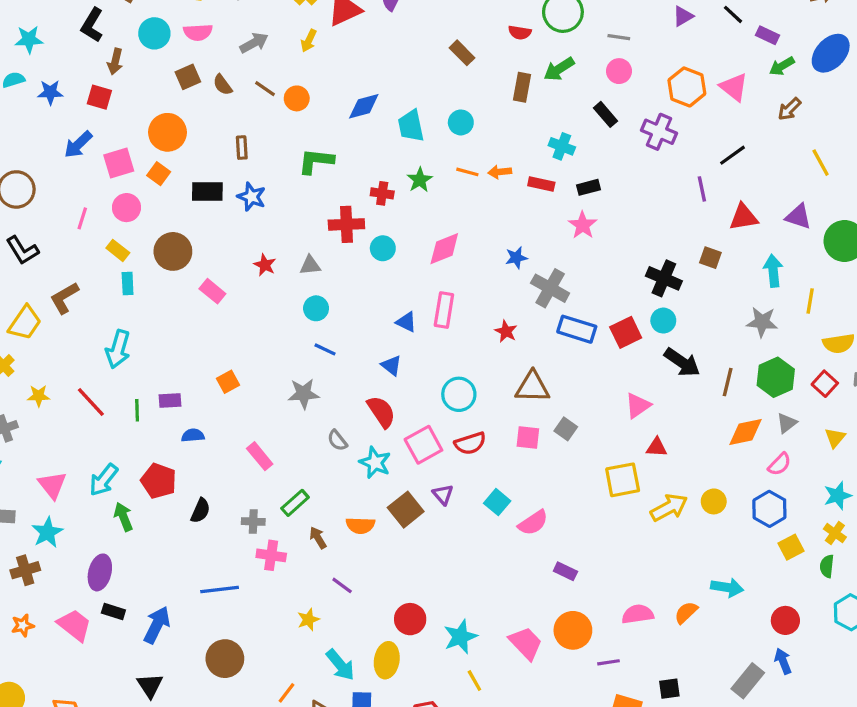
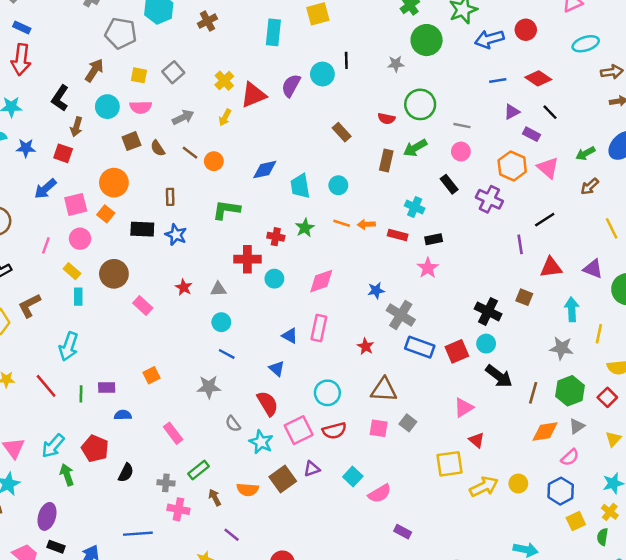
purple rectangle: (767, 35) -> (531, 134), moved
red triangle: (657, 447) -> (477, 440), turned 35
purple triangle: (443, 495) -> (312, 469), turned 49

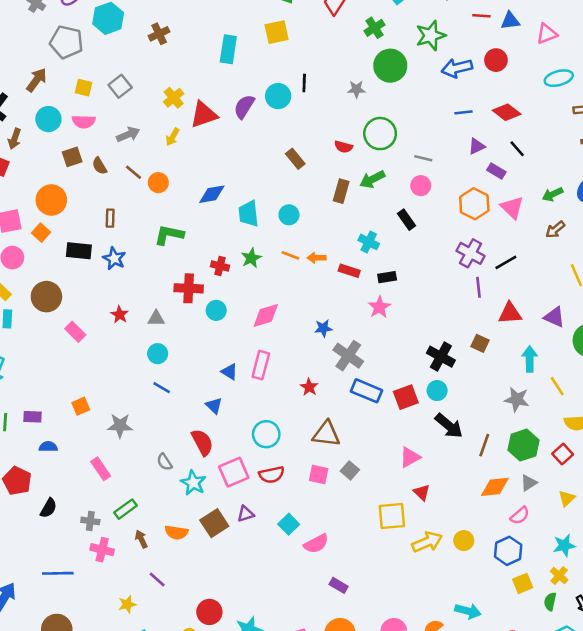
purple cross: (489, 199) -> (471, 253), moved
yellow line: (599, 334) -> (557, 386), turned -48
gray star: (209, 387) -> (120, 426), moved

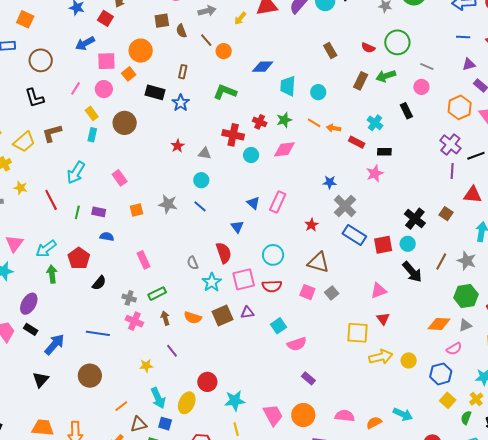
pink diamond: (266, 315) -> (284, 149), moved
pink rectangle: (75, 332) -> (120, 178), moved
gray star: (120, 426) -> (168, 204), moved
brown line: (484, 445) -> (441, 261), moved
yellow square: (523, 583) -> (448, 400), turned -35

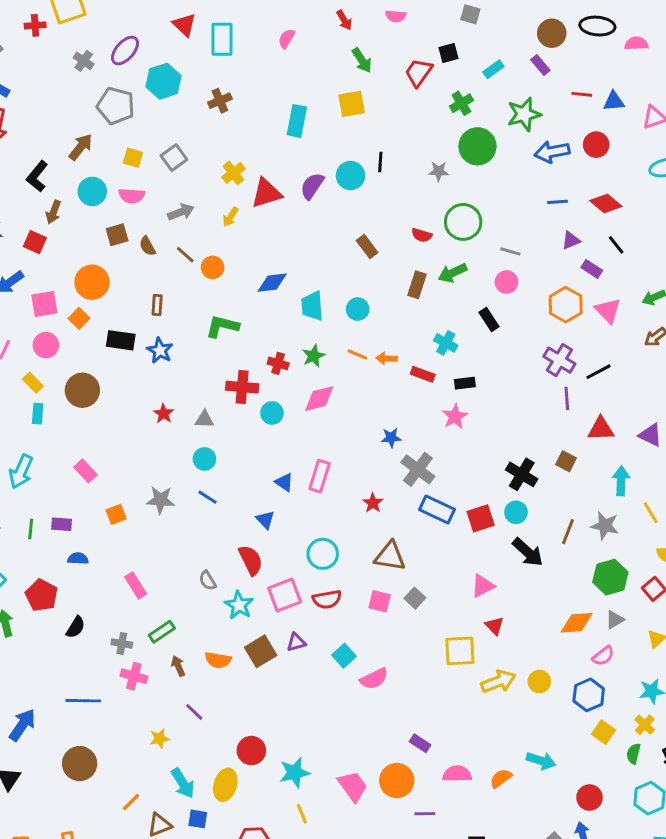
purple rectangle: (308, 378) -> (420, 743), moved

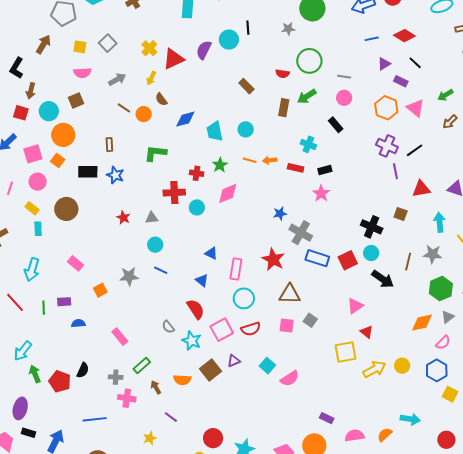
cyan circle: (92, 191) -> (49, 111), moved
brown semicircle: (147, 246) -> (161, 99), moved
pink rectangle: (320, 476) -> (236, 269), moved
red star: (373, 503) -> (273, 259), size x1.6
red pentagon: (42, 595) -> (60, 381), moved

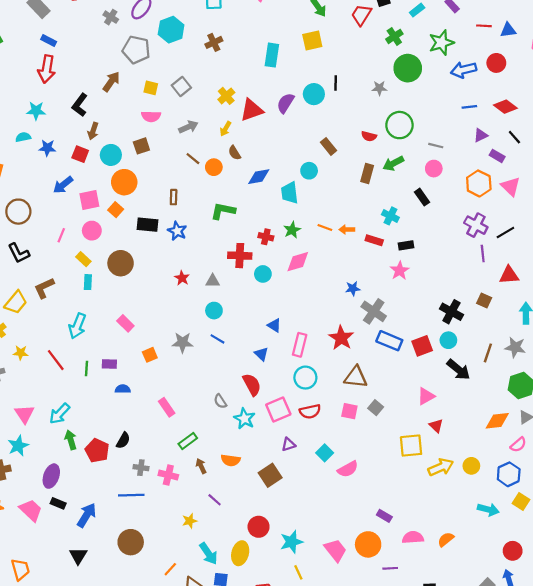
cyan circle: (246, 129) -> (309, 171), moved
brown square: (210, 370) -> (270, 475), moved
gray cross: (116, 377) -> (141, 468), moved
cyan arrow: (410, 419) -> (488, 509), moved

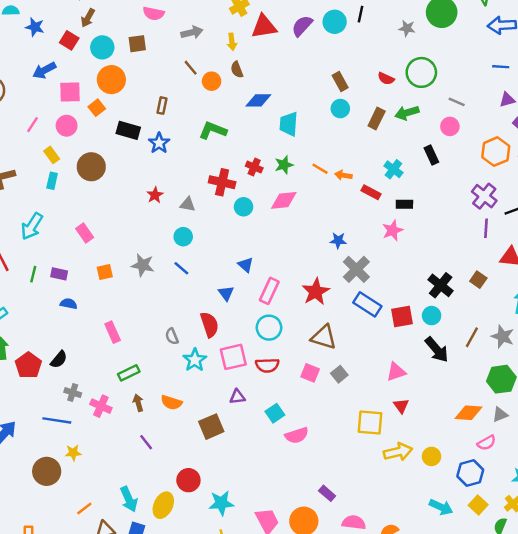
yellow arrow: (226, 129) -> (232, 42), turned -48
cyan circle: (309, 171) -> (340, 109), moved
yellow star: (190, 521) -> (73, 453), moved

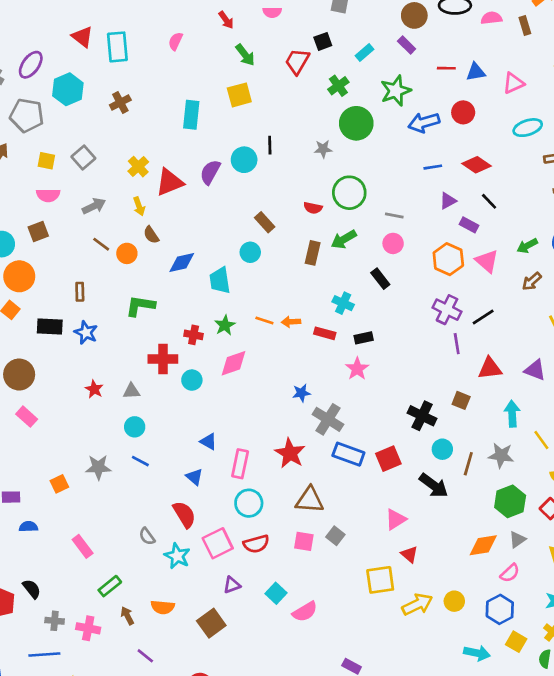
cyan circle: (340, 109) -> (250, 252), moved
pink rectangle: (85, 233) -> (27, 417), moved
cyan circle: (432, 316) -> (442, 449), moved
black semicircle: (59, 360) -> (32, 589), turned -66

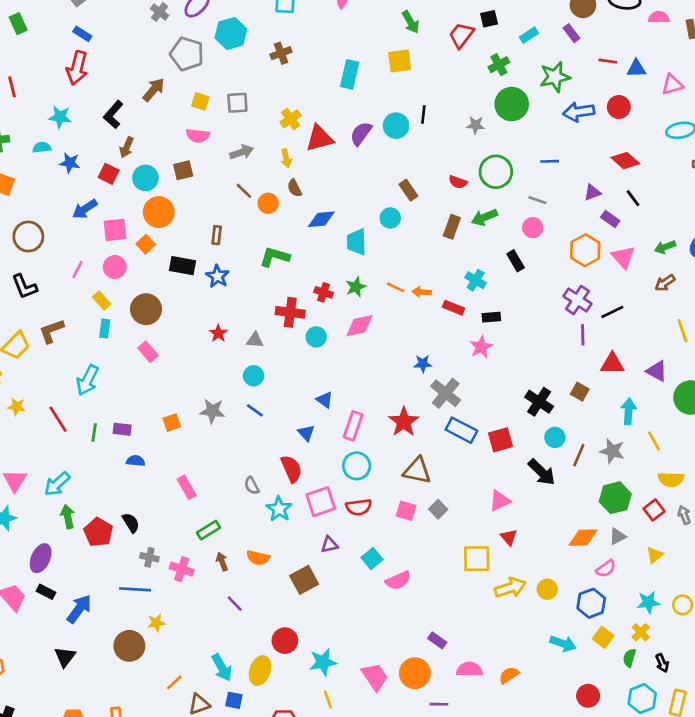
gray square: (83, 158) -> (237, 103), turned 30
blue line: (433, 167) -> (550, 161), moved

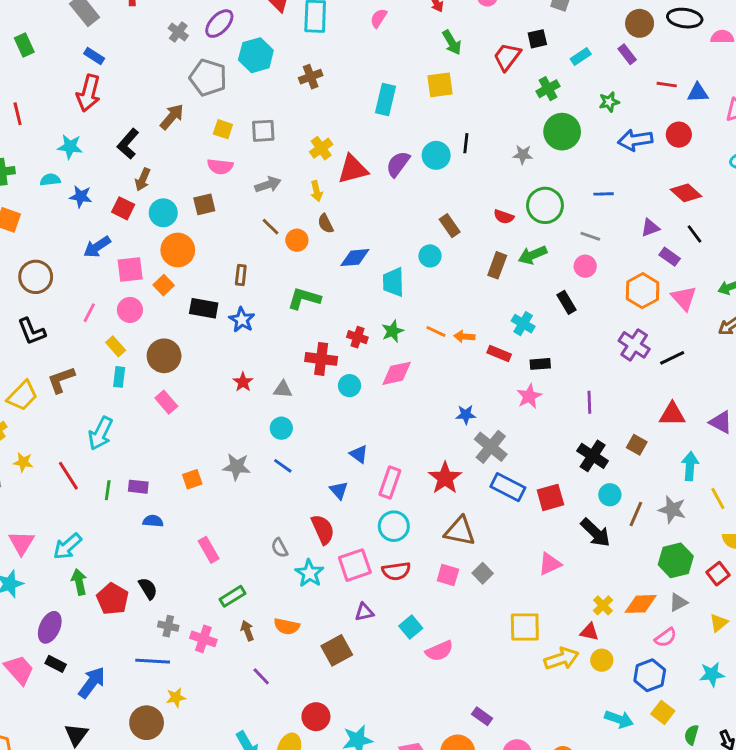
green star: (555, 77) -> (609, 102), size x0.6
purple line: (583, 335) -> (589, 402), moved
red triangle: (509, 537) -> (589, 632), moved, turned -36
yellow cross: (641, 632) -> (603, 605), moved

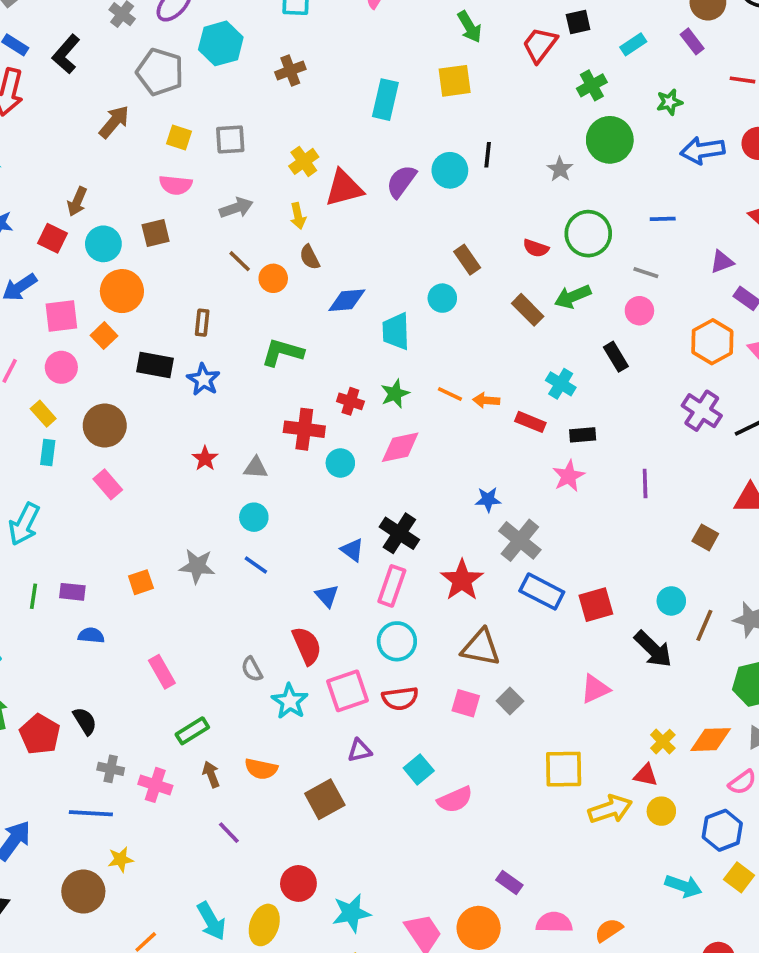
black L-shape: (128, 144) -> (66, 54), moved
gray star: (523, 155) -> (560, 169), turned 30
brown rectangle: (497, 265) -> (528, 310), turned -65
black cross: (593, 456) -> (399, 533), moved

